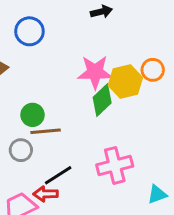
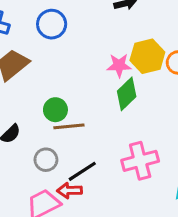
pink star: (95, 72) -> (119, 65), size x0.7
yellow hexagon: (125, 81) -> (147, 56), moved
gray circle: (21, 150) -> (46, 160), moved

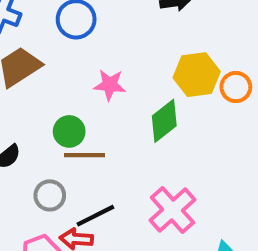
pink star: (119, 65) -> (110, 85), moved
pink cross: (140, 161) -> (173, 210), turned -33

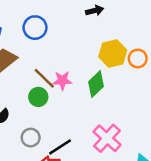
pink star: (110, 85) -> (62, 80), moved
brown line: (84, 155) -> (44, 78), moved, turned 50

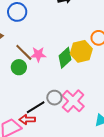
yellow hexagon: (113, 54) -> (81, 51), moved
gray circle: (31, 138) -> (54, 98), moved

